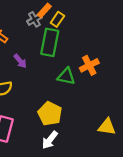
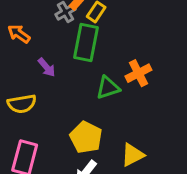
green triangle: (66, 76) -> (108, 88), turned -30
yellow triangle: (107, 127) -> (133, 155), moved, turned -36

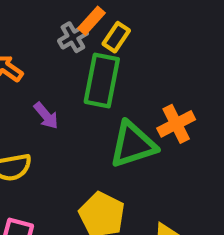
green triangle: (108, 88) -> (133, 145), size x1.4

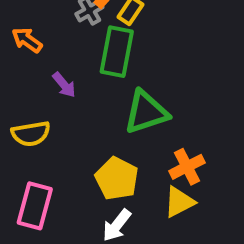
orange cross: (176, 124) -> (187, 167), moved

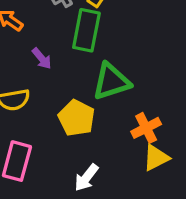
yellow pentagon: (117, 179) -> (76, 118), moved
yellow triangle: (179, 202) -> (156, 158), moved

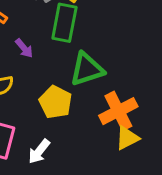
orange cross: (146, 128) -> (118, 111), size x1.4
white arrow: (86, 178) -> (39, 151), moved

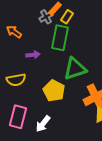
purple arrow: (24, 48) -> (33, 55), turned -56

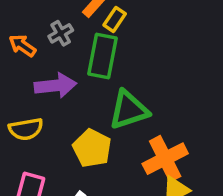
gray cross: (46, 17) -> (61, 33), moved
purple arrow: (33, 55) -> (55, 86), size x1.6

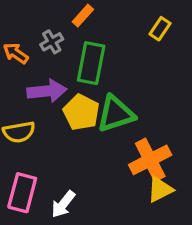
yellow rectangle: (115, 19) -> (160, 29), moved
yellow pentagon: (92, 148) -> (81, 112), moved

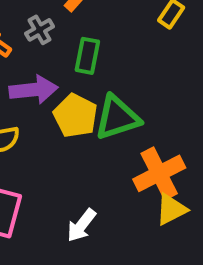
green rectangle: (91, 63) -> (87, 56), size x0.7
white arrow: (63, 204) -> (81, 225), moved

